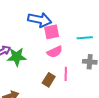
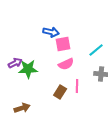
blue arrow: (40, 20) -> (51, 32), size x0.7
cyan line: (85, 38) -> (96, 50), turned -35

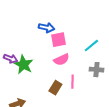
purple arrow: (15, 63) -> (10, 59), turned 48
green star: (28, 69) -> (23, 65), turned 30

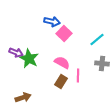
pink square: (58, 40) -> (64, 34), turned -35
pink semicircle: (61, 60) -> (62, 62), moved, turned -126

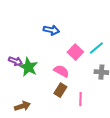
pink square: (64, 34) -> (75, 52), moved
pink line: (78, 76) -> (80, 99), moved

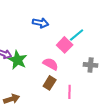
cyan line: (96, 48) -> (77, 35), moved

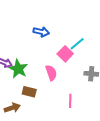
pink semicircle: (51, 64) -> (51, 73), turned 42
brown rectangle: (50, 83) -> (29, 92), moved, turned 72

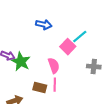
brown rectangle: (29, 92) -> (40, 88), moved
pink line: (70, 101) -> (55, 85), moved

